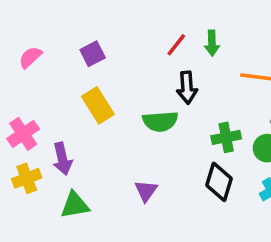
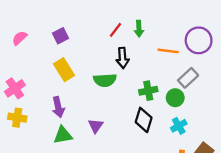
purple arrow: (62, 159) -> (58, 107), moved
yellow cross: (27, 178) -> (17, 118), turned 30
green triangle: (75, 205) -> (63, 135), moved

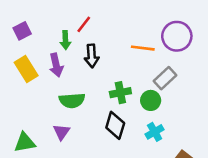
green arrow: (139, 29) -> (65, 40), moved
green semicircle: (105, 80) -> (72, 100), moved
purple arrow: (58, 107) -> (56, 65), moved

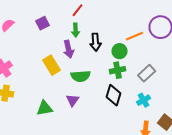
red line: (84, 24) -> (78, 10), moved
orange line: (143, 48) -> (135, 36), turned -30
yellow rectangle: (26, 69) -> (52, 65), moved
gray rectangle: (165, 78) -> (147, 73), moved
green circle: (151, 100) -> (120, 51), moved

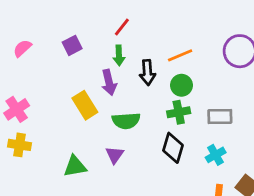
orange line: (135, 36) -> (180, 55), moved
gray rectangle: (147, 73) -> (220, 117), turned 42

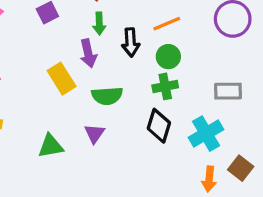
gray rectangle: (220, 117) -> (228, 91), moved
cyan cross: (216, 155) -> (206, 134), size x1.5

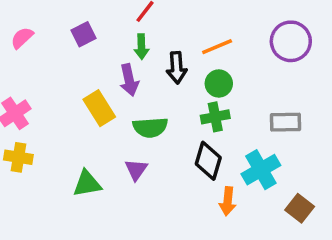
orange arrow: (209, 179) -> (228, 201), moved

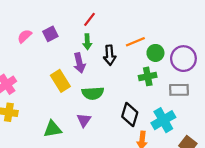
pink semicircle: (22, 38) -> (25, 36), moved
purple circle: (291, 41) -> (183, 59), moved
green circle: (219, 83) -> (155, 53), moved
green cross: (215, 117) -> (148, 76), moved

